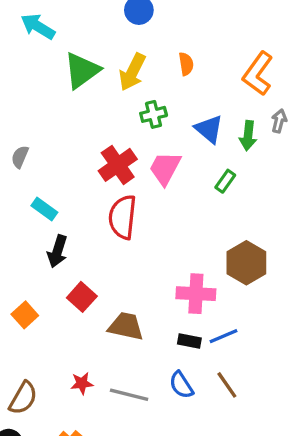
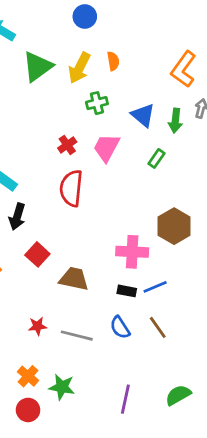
orange semicircle: (186, 64) -> (113, 61), moved
red cross: (118, 165) -> (67, 145), size x0.6

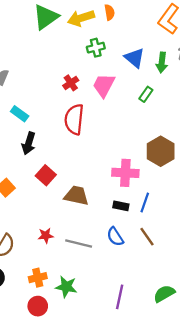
yellow arrow: (79, 68) -> (81, 18), turned 45
blue line: (155, 287) -> (145, 202), turned -48
orange cross: (28, 376) -> (38, 278), turned 36

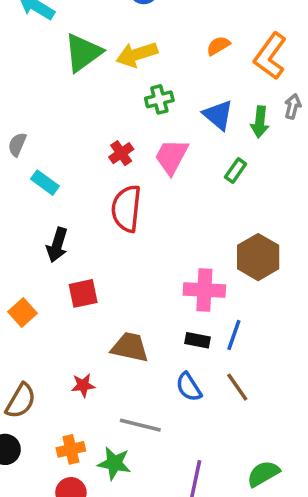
orange semicircle: (109, 12) -> (218, 46), moved, turned -112
cyan rectangle: (20, 114) -> (45, 183), moved
red square: (46, 175) -> (83, 293), turned 36
brown trapezoid: (76, 196) -> (130, 347), moved
gray line: (79, 243) -> (140, 425), moved

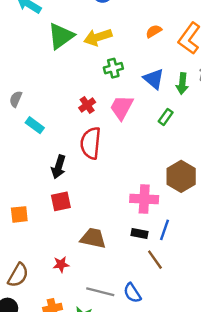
black arrow: (57, 245) -> (59, 167), moved
orange square: (22, 313) -> (19, 214), turned 36
blue semicircle: (189, 387) -> (132, 293), moved
brown line: (237, 387) -> (155, 260), moved

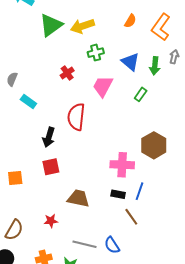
orange semicircle: (154, 31) -> (130, 21), turned 152
red cross: (87, 105) -> (67, 73), moved

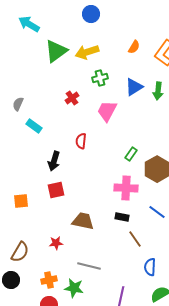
blue triangle: (130, 62) -> (134, 87), turned 48
green rectangle: (141, 94) -> (131, 154), moved
red semicircle: (76, 117) -> (81, 141), size x0.6
blue line: (139, 191) -> (157, 212), moved, turned -72
blue semicircle: (112, 245) -> (150, 267), moved, turned 36

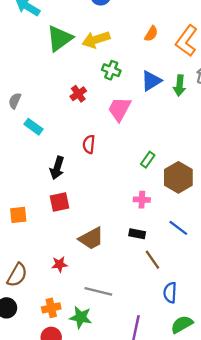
green cross: (100, 78) -> (111, 70), turned 35
pink cross: (126, 188) -> (142, 200), size x0.6
brown trapezoid: (83, 221) -> (91, 238), turned 140

